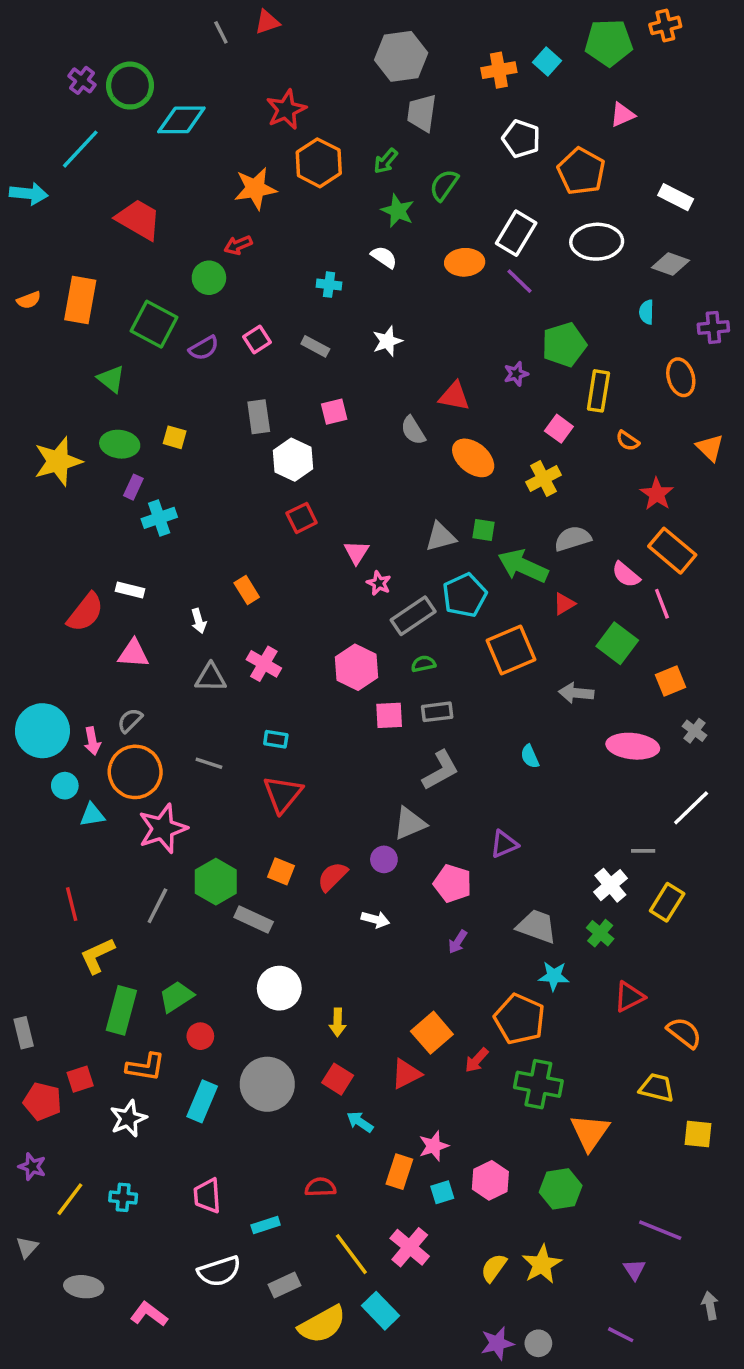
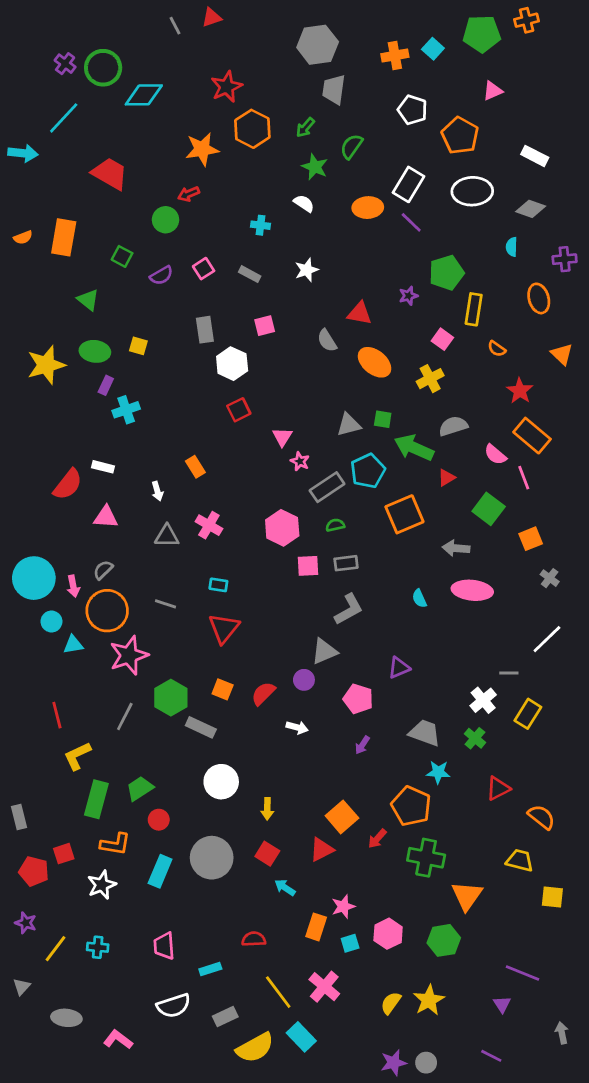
green square: (154, 324) -> (122, 256), size x0.6
pink ellipse: (633, 746) -> (472, 590), moved

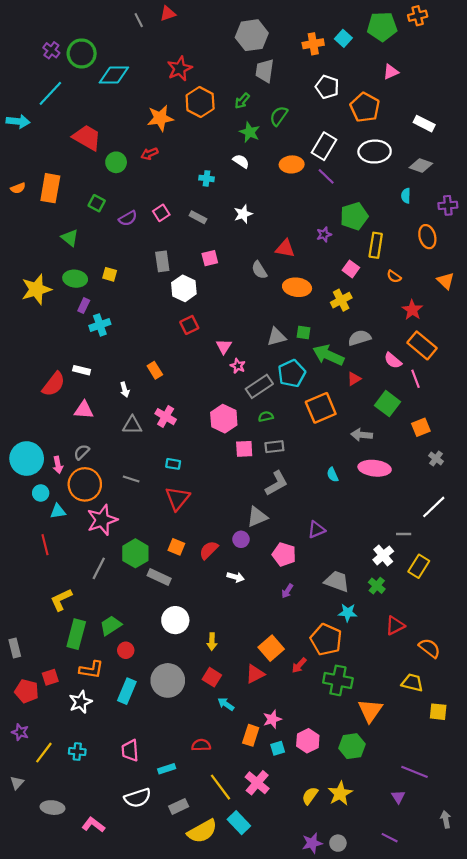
green circle: (166, 220) -> (116, 162), moved
orange ellipse: (375, 362) -> (297, 287), turned -32
red line: (57, 715) -> (45, 545), moved

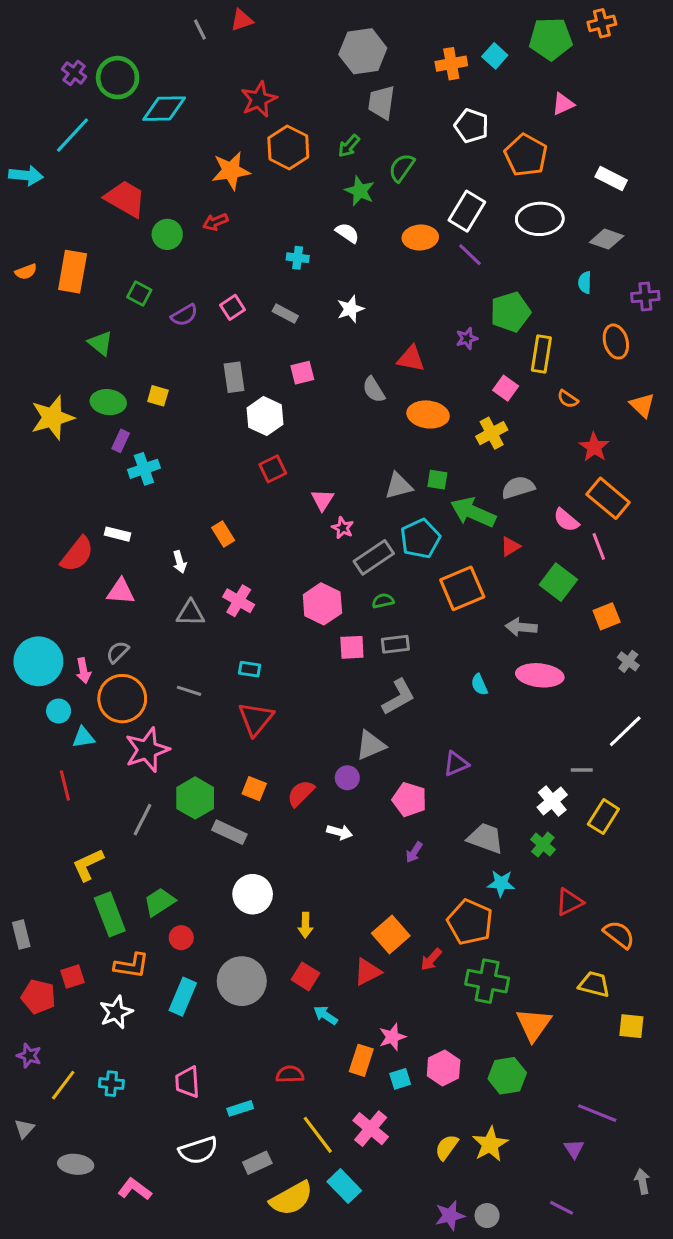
green rectangle: (76, 634) -> (110, 914), turned -36

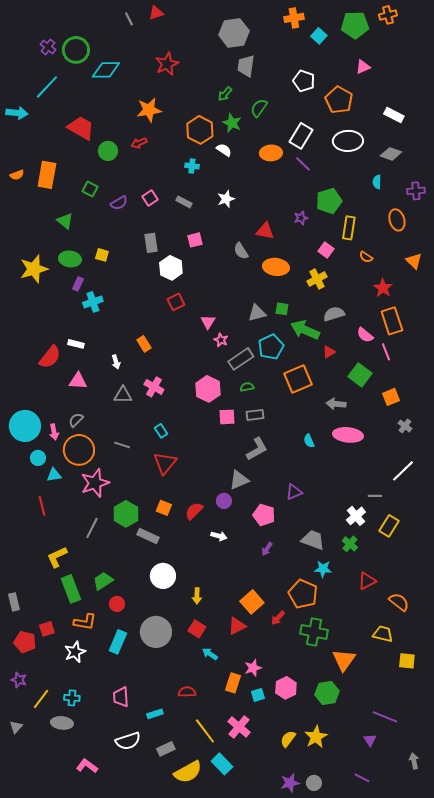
orange cross: (451, 64) -> (294, 18), moved
orange hexagon: (288, 147) -> (200, 130), moved
orange rectangle: (608, 498) -> (392, 321), turned 32
cyan rectangle: (250, 669) -> (161, 431), turned 48
gray ellipse: (76, 1164) -> (62, 723), moved

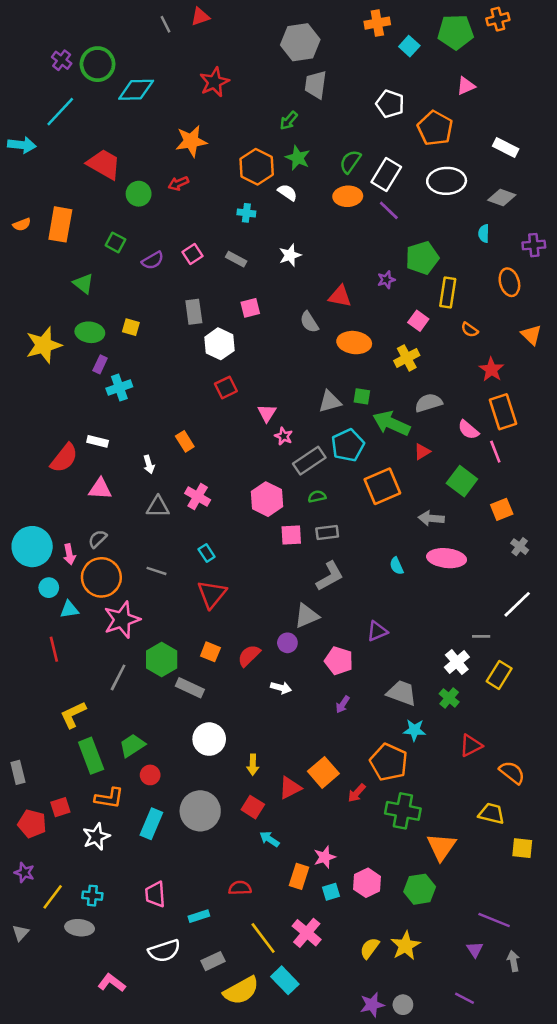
green semicircle: (259, 108) -> (350, 162), moved
red triangle: (237, 626) -> (290, 788), moved
gray arrow: (414, 761) -> (513, 961), moved

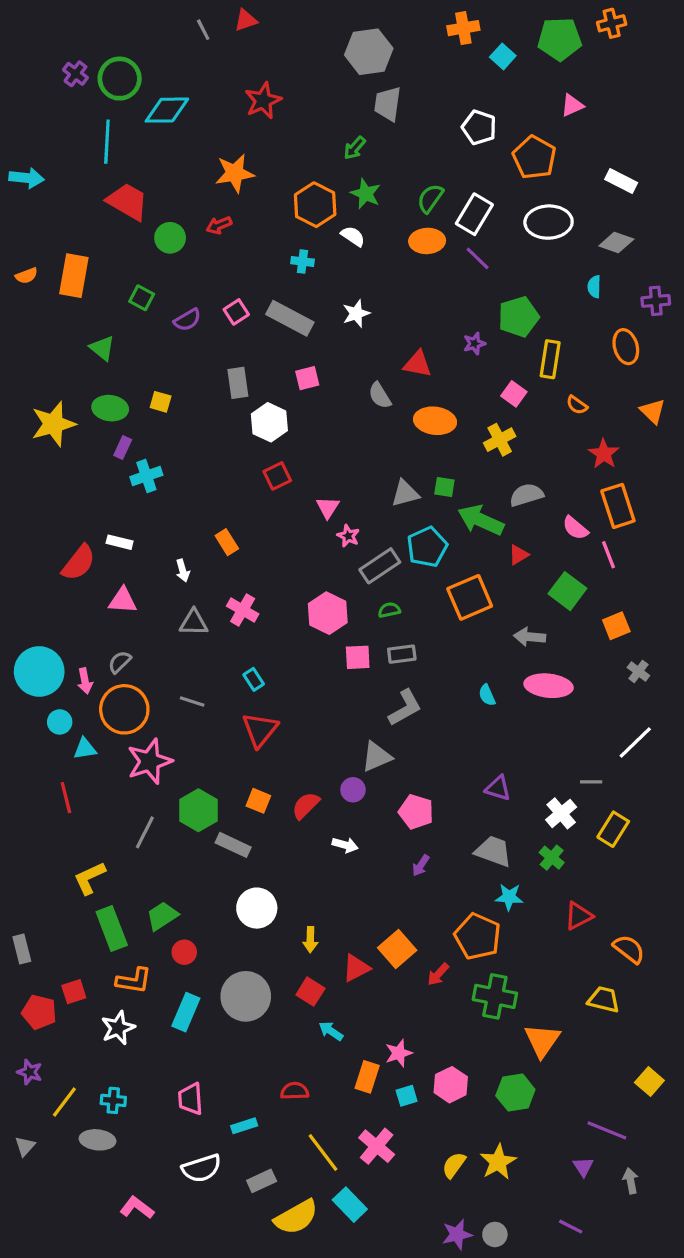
cyan line: (60, 112) -> (107, 142), moved, turned -40
gray rectangle: (236, 259) -> (290, 318), size x1.8
purple triangle: (377, 631) -> (498, 788), moved, turned 40
yellow square: (522, 848) -> (649, 1082), moved, turned 35

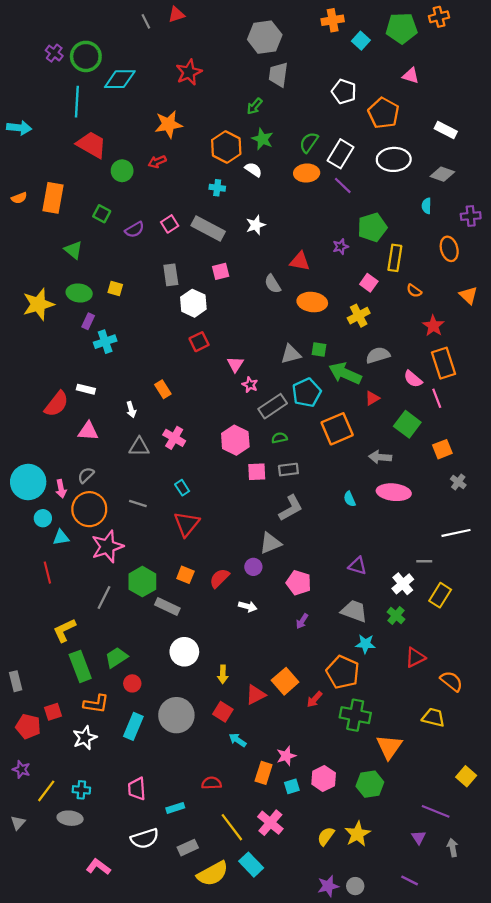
pink triangle: (572, 105) -> (411, 76), turned 42
white line: (635, 742) -> (456, 533), turned 32

